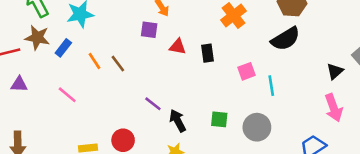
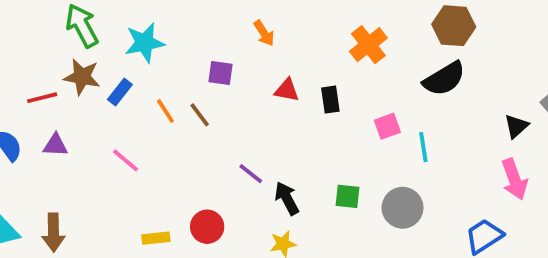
purple square: (149, 30) -> (220, 73), moved

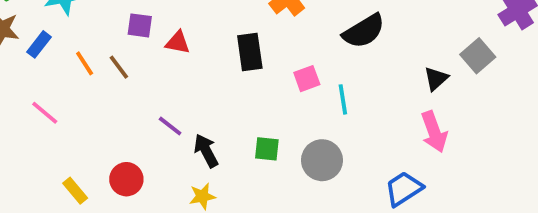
red triangle: (287, 90) -> (178, 42), moved
black rectangle: (330, 100) -> (250, 52), size x1.4
yellow rectangle: (156, 238) -> (75, 191), turned 56

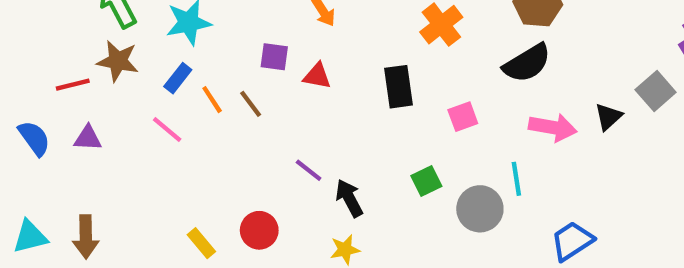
blue rectangle: (39, 44) -> (178, 78), moved
cyan line: (343, 99) -> (516, 179), moved
pink line: (45, 113) -> (167, 130), moved
pink arrow: (434, 132) -> (553, 127), moved, turned -60
green square: (267, 149) -> (426, 181), moved, turned -32

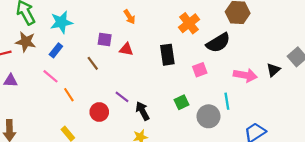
black semicircle: (527, 63) -> (218, 43), moved
orange line: (212, 100) -> (69, 95), moved
red circle: (259, 230) -> (99, 112), moved

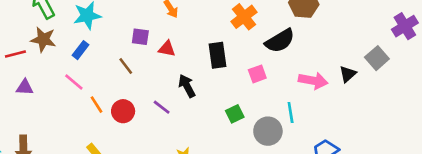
black arrow: (143, 111) -> (187, 86), moved
red circle: (99, 112) -> (123, 111), moved

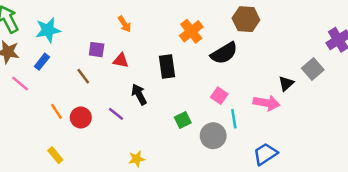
pink square: (257, 74) -> (219, 96), moved, turned -35
pink arrow: (313, 81) -> (267, 103), moved
pink line: (74, 82) -> (20, 84), moved

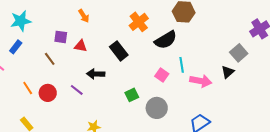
black rectangle: (167, 67) -> (119, 51), turned -30
black triangle: (286, 84) -> (228, 72), moved
black arrow: (139, 94) -> (96, 74), turned -60
cyan line: (234, 119) -> (182, 65), moved

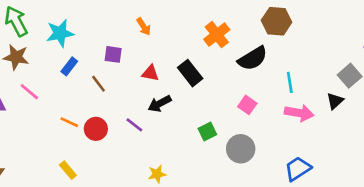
red triangle: (81, 46) -> (150, 73), moved
blue rectangle: (16, 47) -> (69, 66), moved
cyan line: (182, 65) -> (290, 82), moved
black arrow: (96, 74) -> (160, 104), turned -30
orange line: (28, 88) -> (69, 122), turned -32

